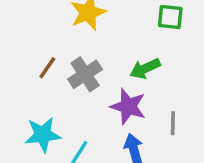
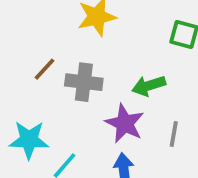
gray cross: (85, 74) -> (84, 82), turned 32
gray line: (173, 123) -> (174, 134), moved

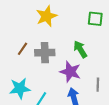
green arrow: (149, 86) -> (80, 49), turned 84
gray line: (174, 134) -> (98, 85), moved

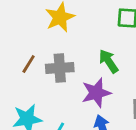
purple star: (70, 72) -> (96, 93), turned -30

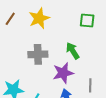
brown line: (29, 64) -> (10, 19), moved

